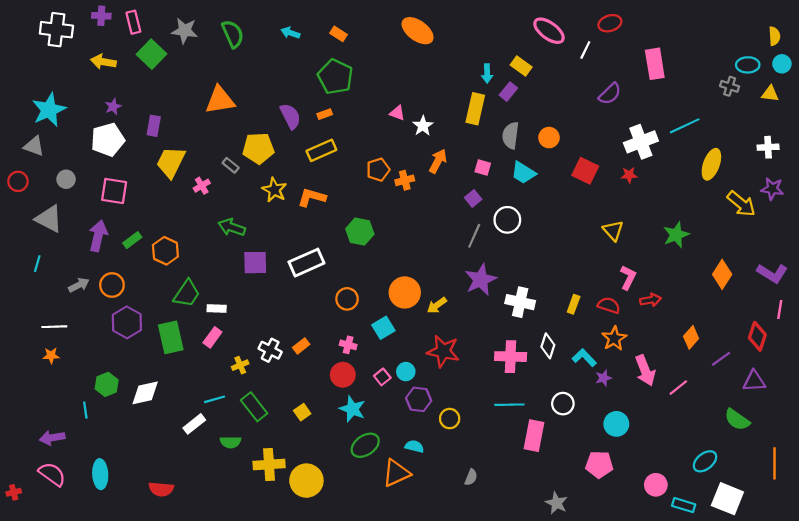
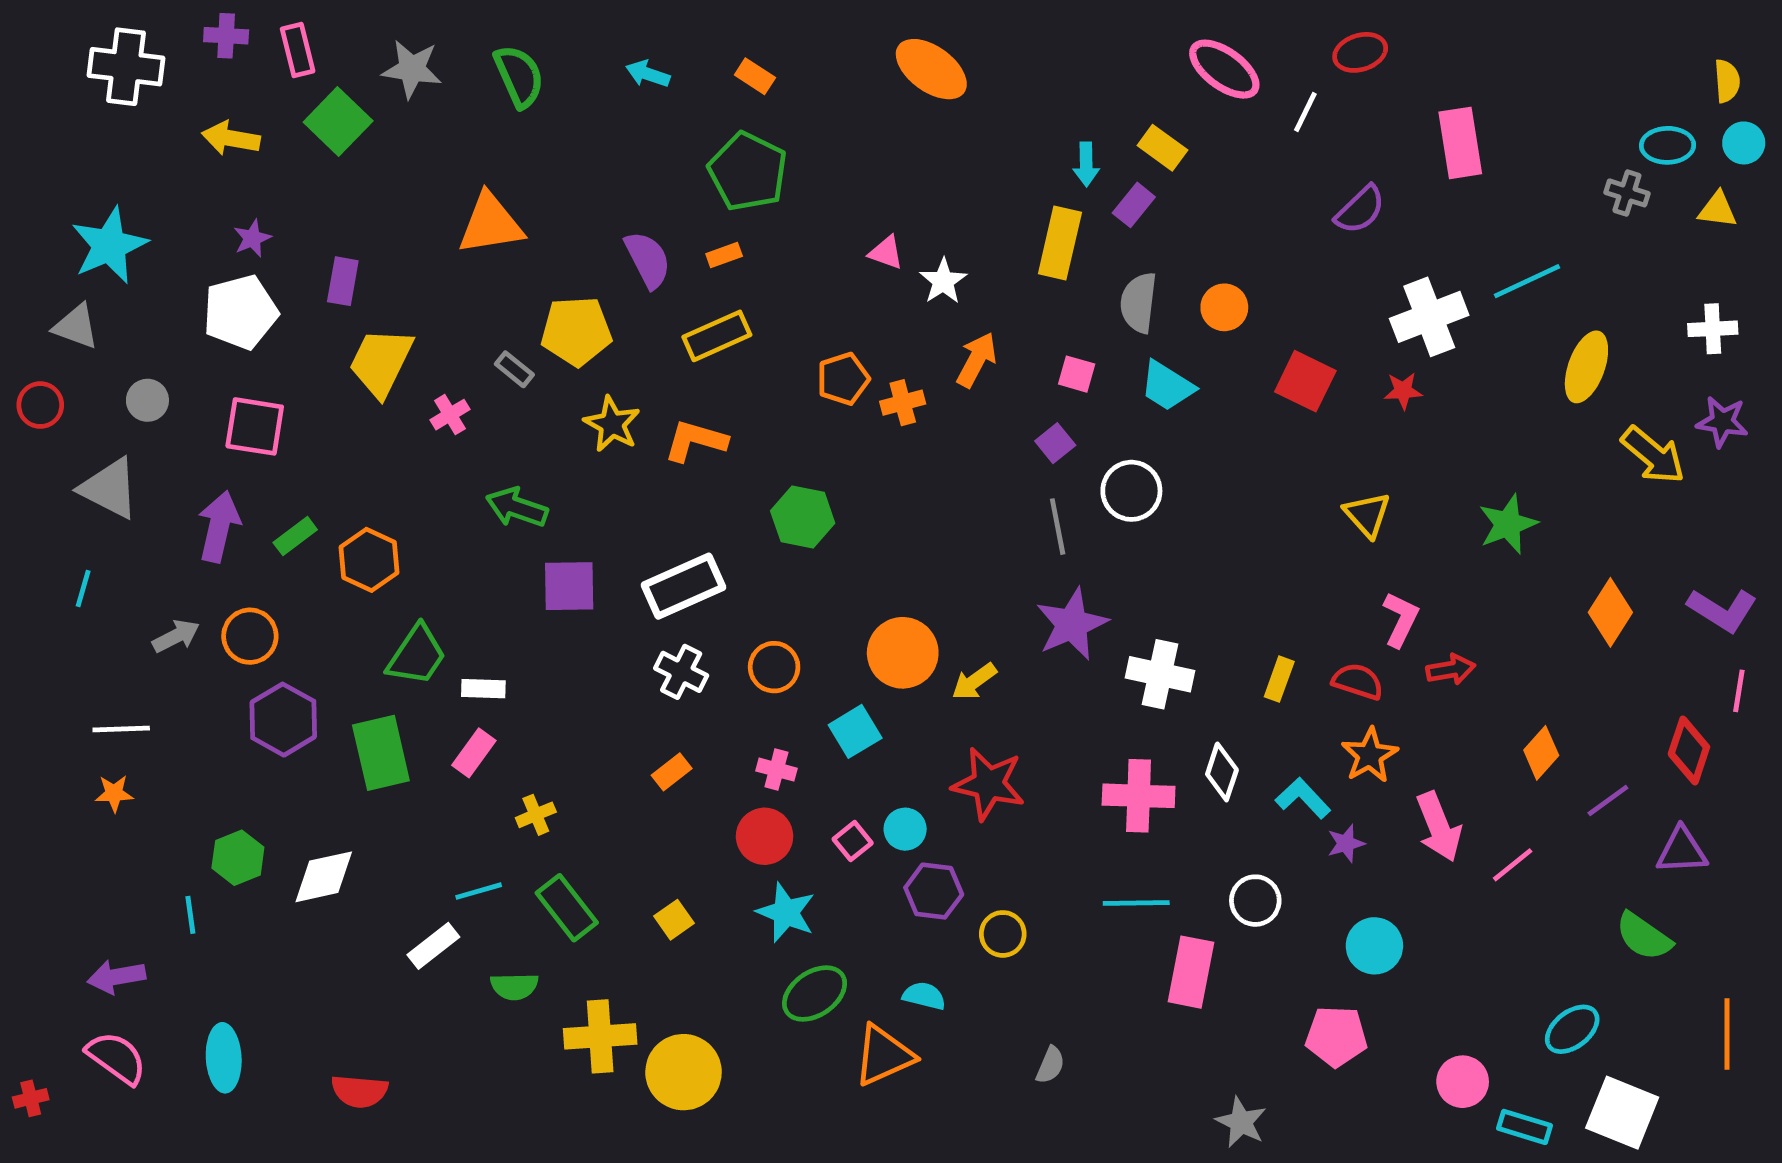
gray line: (474, 236) -> (1058, 527), turned -35
white cross: (270, 350) -> (681, 672), moved

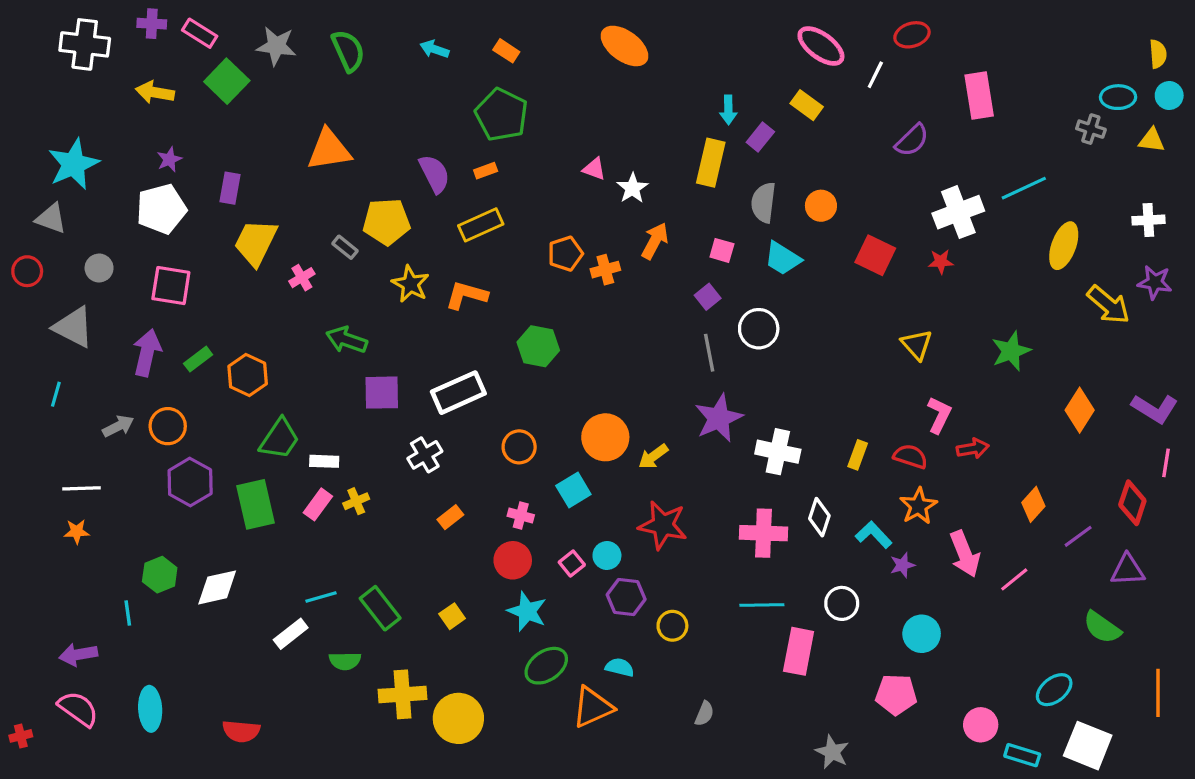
pink rectangle: (298, 50) -> (200, 33), turned -44
yellow rectangle: (1162, 148) -> (807, 105), moved
white cross: (681, 672) -> (425, 455), moved, turned 32
yellow cross: (536, 815) -> (356, 501), moved

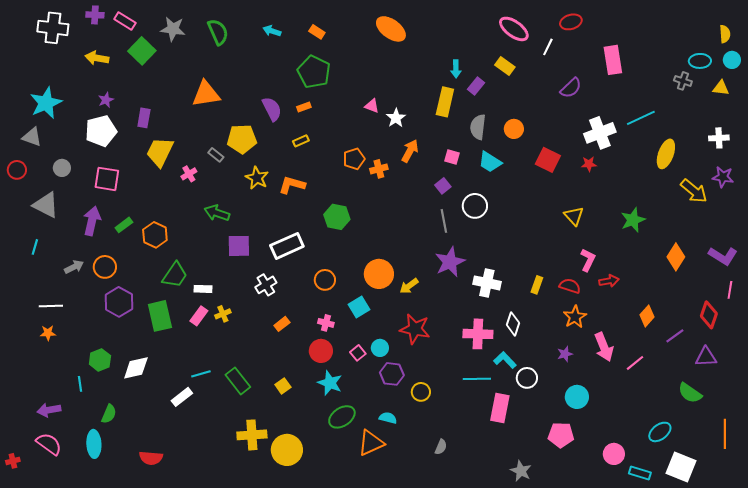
yellow rectangle: (481, 225) -> (301, 141), size x0.6
cyan L-shape: (874, 535) -> (505, 360), moved
green semicircle: (345, 661) -> (109, 414), moved, turned -66

